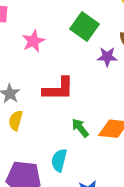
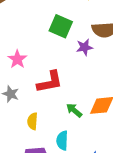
pink star: (33, 41) -> (17, 59), moved
yellow semicircle: (16, 120) -> (33, 121), moved

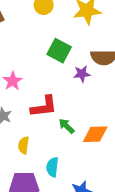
green arrow: (74, 110) -> (67, 126), moved

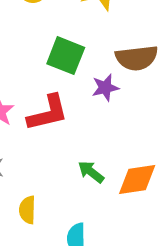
red L-shape: (44, 107) -> (48, 113), moved

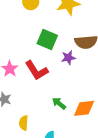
red L-shape: (48, 113) -> (37, 70), turned 70

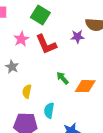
green square: (47, 39) -> (40, 15), moved

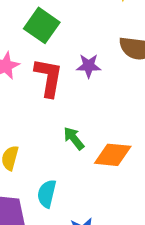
purple star: (77, 37) -> (89, 66), moved
red L-shape: (46, 44) -> (49, 77), turned -150

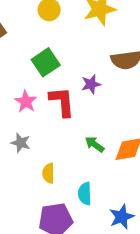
green square: (42, 25) -> (46, 62), turned 36

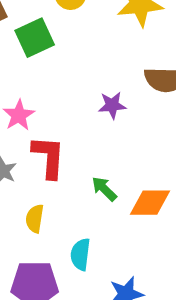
green square: (46, 62) -> (35, 38), moved
red L-shape: (62, 102) -> (49, 157), moved

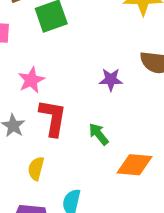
green arrow: (104, 189) -> (99, 134), moved

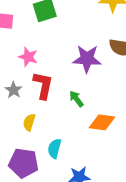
pink star: (31, 80) -> (28, 57), turned -30
purple star: (111, 80) -> (87, 59), size x1.6

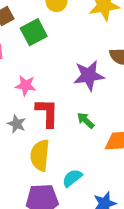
yellow semicircle: (29, 122) -> (40, 155), size x1.6
cyan semicircle: (54, 148) -> (72, 178), turned 48

